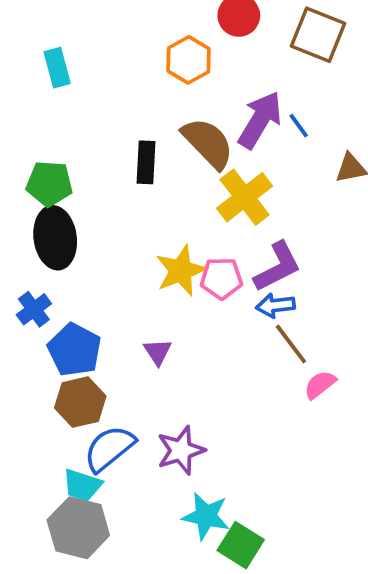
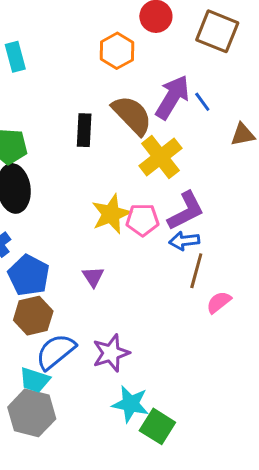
brown line: (291, 344) -> (196, 271), turned 52

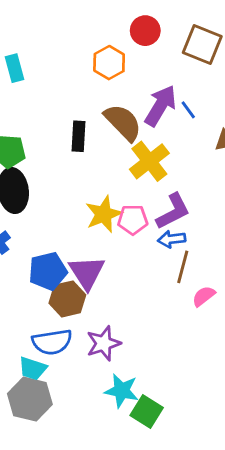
blue pentagon: (29, 275) -> (48, 271), moved, turned 30
purple triangle: (93, 277) -> (87, 272), size x1.8
brown hexagon: (33, 316) -> (67, 299), moved
blue semicircle: (56, 352) -> (52, 342), turned -150

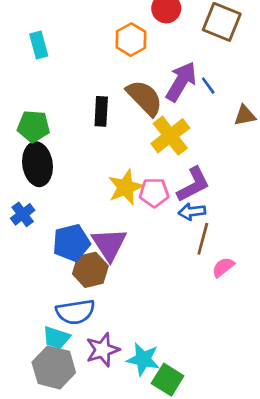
purple star: (104, 343) -> (103, 350), moved

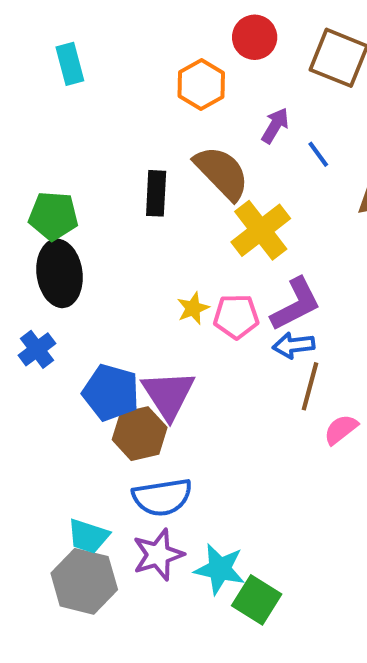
cyan rectangle: (39, 45) -> (70, 64), moved
purple arrow: (181, 82) -> (275, 126), moved, size x0.6
yellow star: (126, 187) -> (193, 308), size x0.6
blue pentagon: (71, 243) -> (111, 392), turned 30
blue semicircle: (75, 312) -> (162, 497), moved

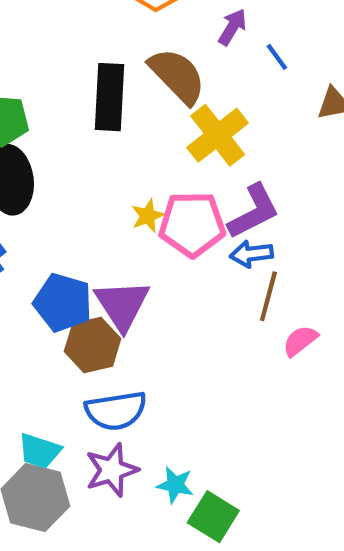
black rectangle: (156, 193) -> (109, 97), size x1.4
pink pentagon: (236, 316) -> (192, 224), size x1.4
cyan star: (220, 569) -> (175, 485), size x0.7

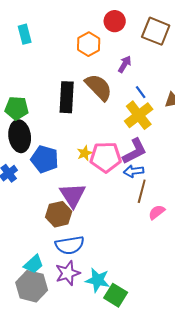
blue line: (277, 57) -> (141, 92), moved
yellow cross: (218, 135) -> (139, 115), moved
blue pentagon: (63, 303) -> (45, 159), moved
cyan trapezoid: (40, 451) -> (34, 264), turned -60
cyan star: (175, 485) -> (98, 280), size x1.4

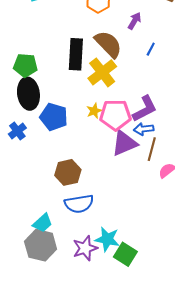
blue line: (141, 92) -> (151, 49), turned 64
yellow cross: (139, 115) -> (102, 72), moved
purple triangle: (73, 195) -> (124, 143), moved, turned 40
purple star: (68, 273) -> (85, 248), moved

